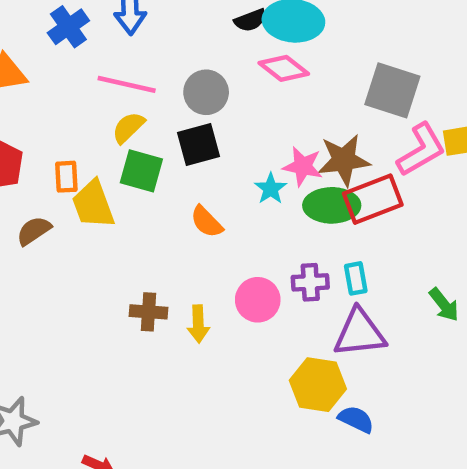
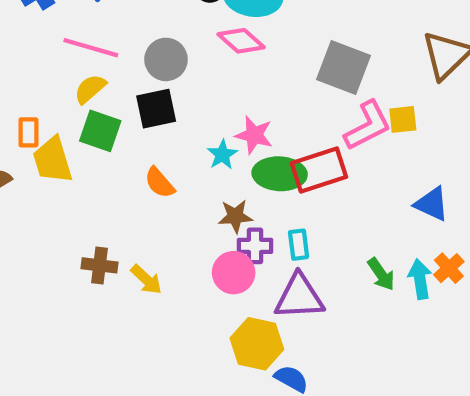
brown star: (344, 160) -> (235, 216), moved, size x0.7
pink circle: (258, 300) -> (234, 273), moved
yellow arrow: (198, 324) -> (146, 280), turned -48

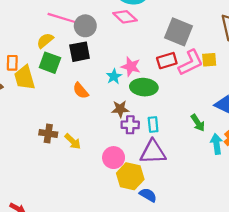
pink line: (91, 48) -> (62, 18), moved
red rectangle: (319, 170) -> (167, 61), moved, size x0.7
pink circle: (234, 273) -> (114, 158), moved
green arrow: (381, 274) -> (198, 123), moved

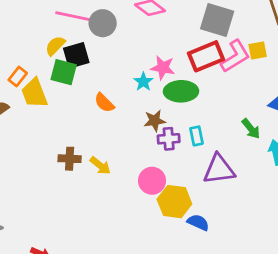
black square: (80, 52) -> (76, 55), moved
red rectangle: (167, 61) -> (206, 56), size x1.4
orange rectangle: (12, 63) -> (18, 77), turned 42
purple triangle: (153, 152) -> (219, 169), moved

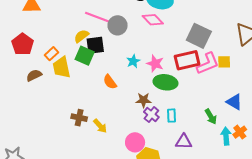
cyan star: (143, 82) -> (133, 61), moved
purple cross: (169, 139) -> (151, 115), turned 35
purple triangle: (219, 169) -> (184, 142), size x0.7

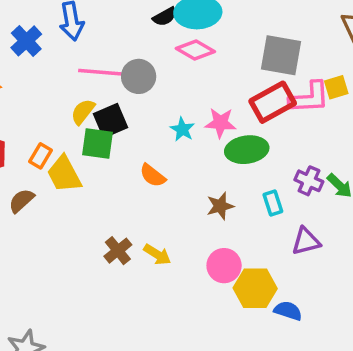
pink L-shape: (208, 63) -> (309, 98), turned 35
brown star: (143, 100) -> (220, 206), moved
purple cross: (151, 115) -> (309, 181), moved
brown cross: (79, 118) -> (118, 251), turned -35

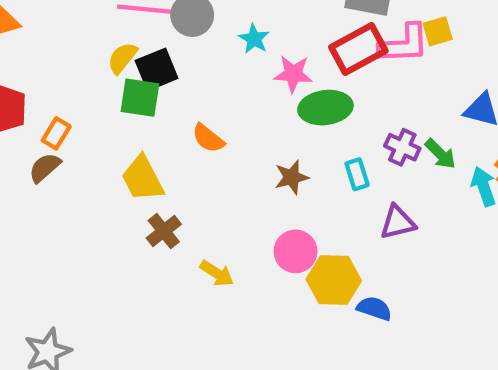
cyan star: (182, 129) -> (254, 39), moved
orange rectangle: (41, 156) -> (56, 133), moved
yellow trapezoid: (64, 174) -> (142, 179), moved
yellow arrow: (157, 254) -> (217, 273), moved

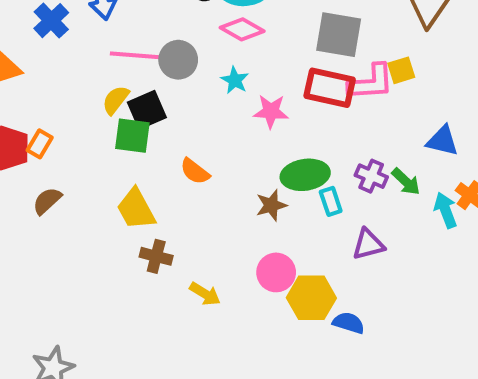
red rectangle: (358, 49) -> (330, 88), turned 42
green ellipse: (325, 108) -> (305, 175), moved
orange rectangle: (56, 133) -> (40, 144), moved
brown cross: (164, 231) -> (156, 256), turned -36

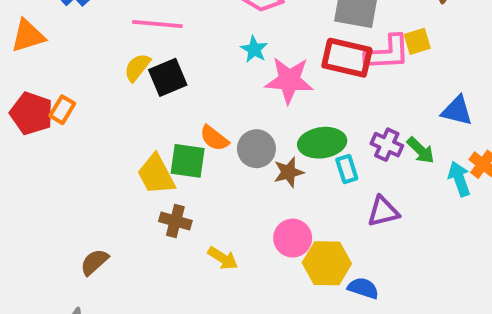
gray circle: (178, 60) -> (256, 149), moved
pink star: (271, 111) -> (289, 80), size x1.4
green square: (132, 136) -> (188, 161), moved
brown semicircle: (47, 201) -> (94, 262), moved

